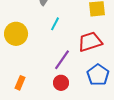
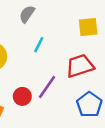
red circle: (61, 83) -> (22, 96), moved

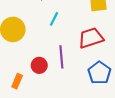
purple line: (47, 87) -> (61, 57), turned -40

